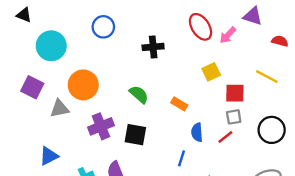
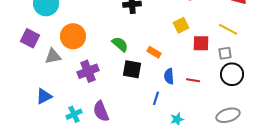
gray square: (234, 117) -> (225, 53), moved
black square: (135, 135) -> (132, 69), moved
red line: (225, 137) -> (193, 80), turned 48

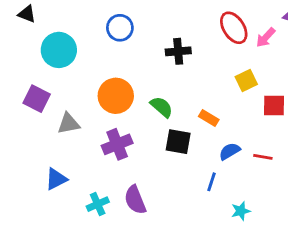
orange circle: (73, 36) -> (116, 96), moved
blue semicircle: (169, 76) -> (230, 151), turned 63

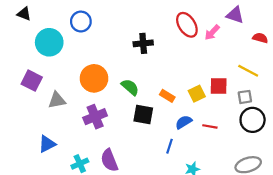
blue circle: (120, 28) -> (81, 22), moved
yellow square: (246, 81) -> (197, 94), moved

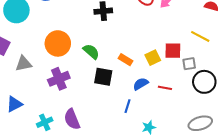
gray square: (245, 97) -> (189, 64), moved

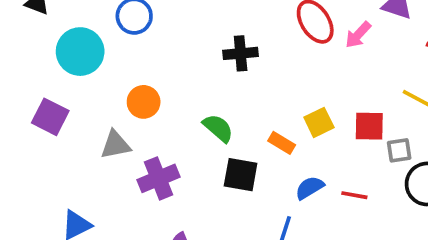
orange circle: (58, 43) -> (144, 102), moved, size x0.7
yellow square: (153, 58) -> (319, 122), moved
gray triangle: (23, 64) -> (116, 145), moved

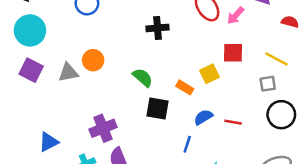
cyan circle: (80, 52) -> (30, 30), moved
red square: (369, 126) -> (233, 53), moved
gray triangle: (116, 145) -> (68, 73), moved
gray square: (399, 150) -> (268, 84), moved
purple cross: (158, 178) -> (103, 128), moved

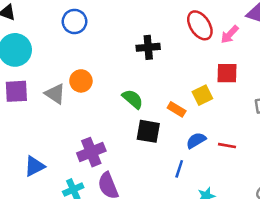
purple square: (31, 70) -> (16, 91), turned -30
gray triangle: (68, 73) -> (55, 94), turned 45

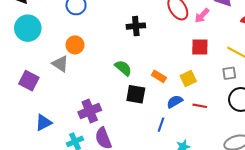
orange circle: (81, 81) -> (75, 45), moved
purple square: (16, 91) -> (29, 81), moved, turned 30
yellow square: (202, 95) -> (188, 78), moved

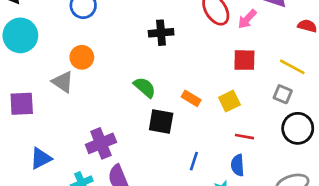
gray square: (229, 73) -> (283, 94), turned 32
purple square: (29, 81) -> (22, 104), turned -30
blue semicircle: (175, 102) -> (238, 165), moved, turned -63

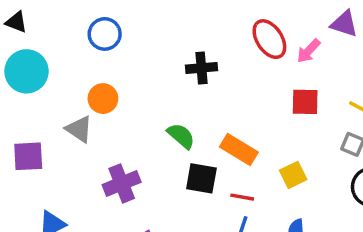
orange rectangle: (191, 98) -> (239, 149), size x1.5
yellow square: (229, 101) -> (293, 175), moved
red line: (244, 137) -> (242, 197), moved
purple cross: (101, 143) -> (122, 183), moved

